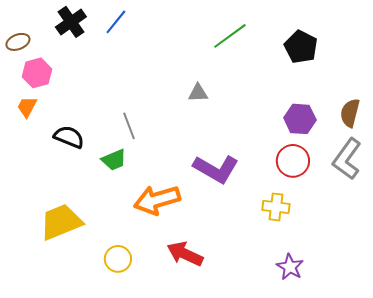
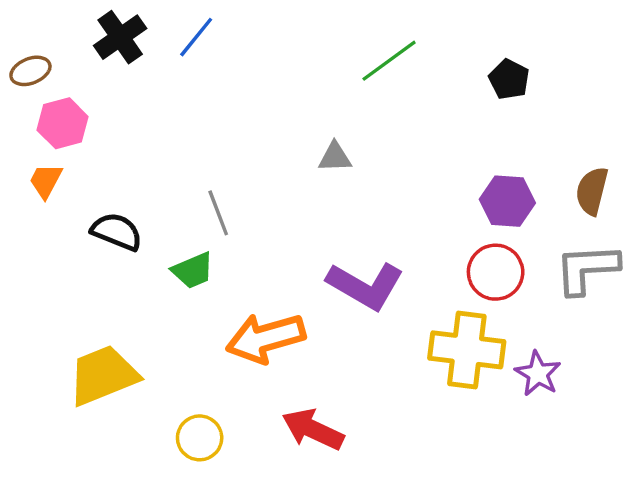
black pentagon: (301, 47) -> (509, 79), size x0.7
gray L-shape: (347, 159) -> (587, 269), turned 51
yellow cross: (276, 207) -> (467, 350), size x1.6
purple star: (290, 267) -> (538, 374), moved

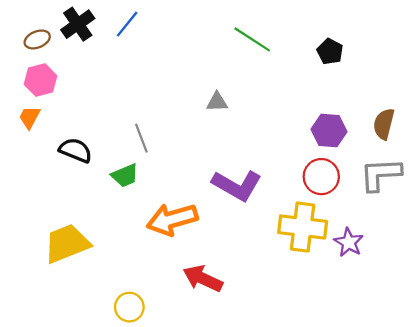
green line: (389, 61) -> (252, 39), turned 69
brown ellipse: (30, 71) -> (37, 39), moved
yellow circle: (200, 438) -> (129, 307), moved

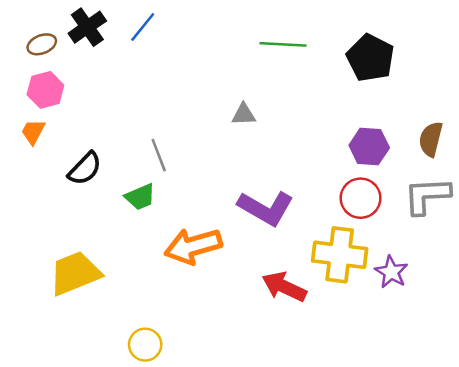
green line: (252, 39) -> (283, 44), turned -30
black pentagon: (330, 52) -> (370, 58), size x1.6
black semicircle: (76, 150) -> (85, 169), turned 112
red arrow: (203, 279) -> (284, 287), moved

